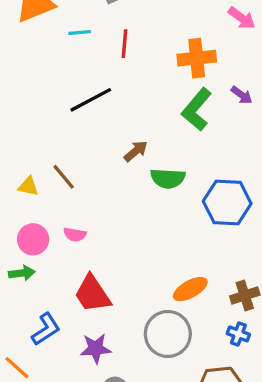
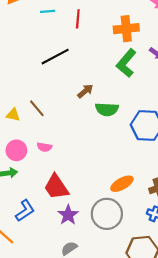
purple star: (96, 348) -> (68, 215), moved, turned -30

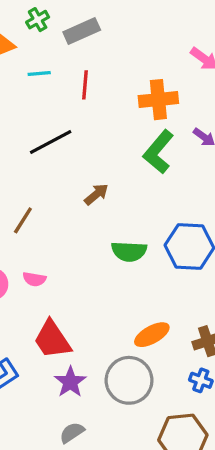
brown line: (37, 108) -> (23, 220), turned 72
green semicircle: (107, 109) -> (129, 251), moved

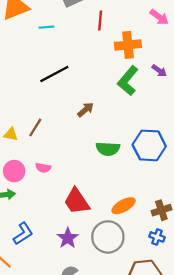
red line: (85, 85) -> (100, 20), moved
red trapezoid: (52, 340) -> (77, 201), moved

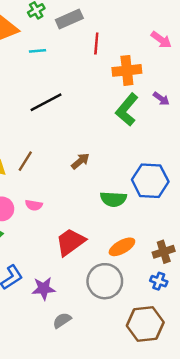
brown arrow: (86, 110) -> (80, 161), moved
green semicircle: (108, 149) -> (113, 199), moved
red trapezoid: (77, 201) -> (71, 242), turned 88
purple star: (68, 238) -> (44, 289), moved, turned 30

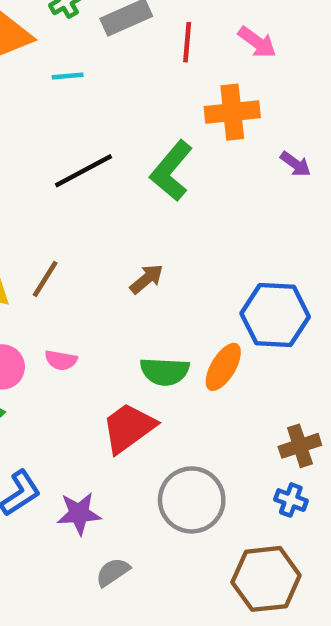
pink arrow: (161, 40) -> (257, 42), moved
red line: (96, 43) -> (187, 42), moved
green L-shape: (127, 110) -> (171, 171), moved
green semicircle: (113, 199) -> (165, 371), moved
orange ellipse: (122, 247) -> (223, 367), moved, turned -30

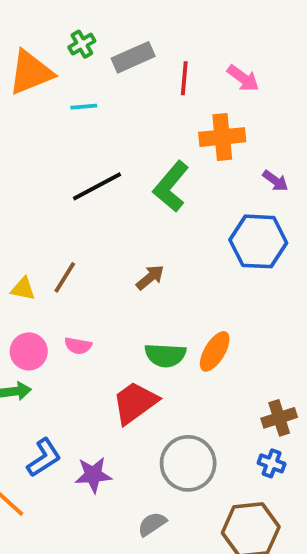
blue hexagon: (275, 315) -> (258, 241), moved
gray semicircle: (113, 572) -> (152, 524), moved

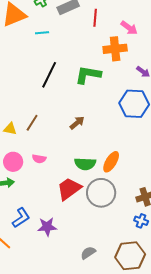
pink arrow: (243, 78) -> (129, 28), moved
black line: (97, 186) -> (49, 75), turned -36
green L-shape: (171, 186) -> (88, 75), turned 60
gray circle: (188, 463) -> (101, 193), moved
gray semicircle: (152, 524) -> (88, 253), moved

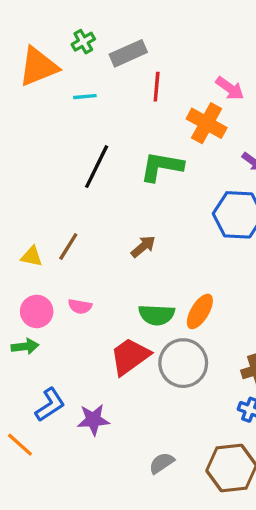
red line: (95, 18) -> (157, 87), moved
orange cross: (115, 49) -> (207, 123), turned 35

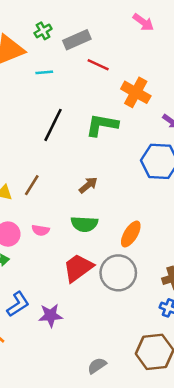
red line: (157, 87) -> (98, 65), turned -70
pink arrow: (230, 88) -> (143, 22), moved
green semicircle: (157, 315) -> (84, 224), moved
gray semicircle: (162, 463) -> (97, 366), moved

